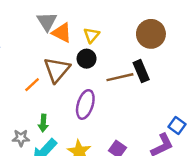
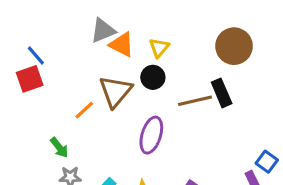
gray triangle: (47, 21) -> (103, 31), turned 40
green arrow: (43, 123) -> (59, 148), moved, turned -42

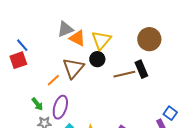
yellow triangle: (159, 48) -> (101, 40), size x1.5
purple ellipse: (151, 135) -> (60, 107), moved

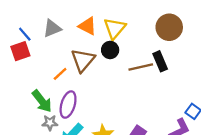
gray triangle: (65, 29) -> (52, 28), moved
green arrow: (37, 104) -> (42, 101), size x1.5

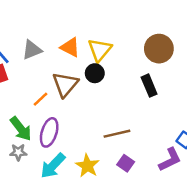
brown line: (141, 67) -> (117, 134), moved
gray star: (50, 123) -> (18, 152), moved

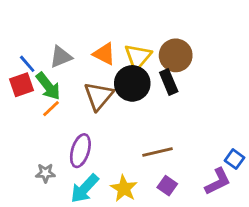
brown circle: (159, 49) -> (176, 55), moved
black circle: (95, 73) -> (132, 83), size x1.6
black rectangle: (149, 86) -> (169, 82), moved
orange line: (40, 99) -> (51, 109), moved
green arrow: (21, 129) -> (48, 86), moved

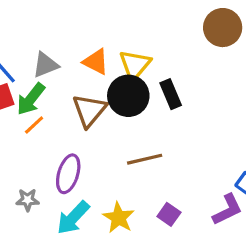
brown circle: (176, 55) -> (223, 28), moved
green arrow: (48, 86) -> (31, 99), turned 76
brown line: (157, 152) -> (145, 159), moved

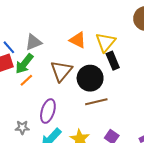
orange triangle: (96, 62) -> (78, 40), moved
yellow triangle: (135, 65) -> (106, 42), moved
black circle: (128, 96) -> (90, 78), moved

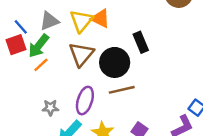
yellow triangle: (106, 42) -> (81, 21), moved
purple ellipse: (48, 111) -> (85, 101), moved
gray star: (22, 127) -> (50, 108), moved

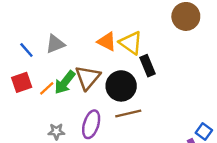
yellow triangle: (81, 21) -> (131, 43), moved, turned -35
red square: (16, 45) -> (22, 82), moved
green arrow: (39, 46) -> (65, 82), moved

